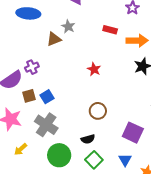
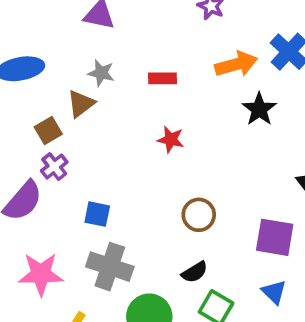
red rectangle: (110, 30) -> (163, 78), moved
brown square: (29, 96) -> (48, 130), moved
blue square: (47, 97) -> (97, 214), turned -32

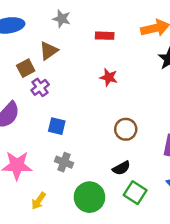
gray star: (101, 73) -> (62, 19), moved
purple cross: (54, 167) -> (40, 87), moved
gray cross: (110, 267) -> (64, 162), size x0.6

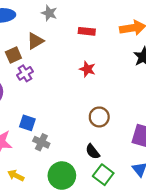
blue square: (57, 126) -> (27, 123), moved
black semicircle: (121, 168) -> (93, 152), turned 77
yellow arrow: (39, 201) -> (16, 175), turned 77

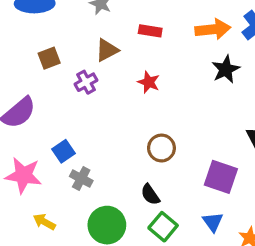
brown triangle: (35, 41) -> (107, 50), moved
purple cross: (25, 73) -> (86, 82), moved
blue square: (27, 123) -> (64, 151), turned 35

